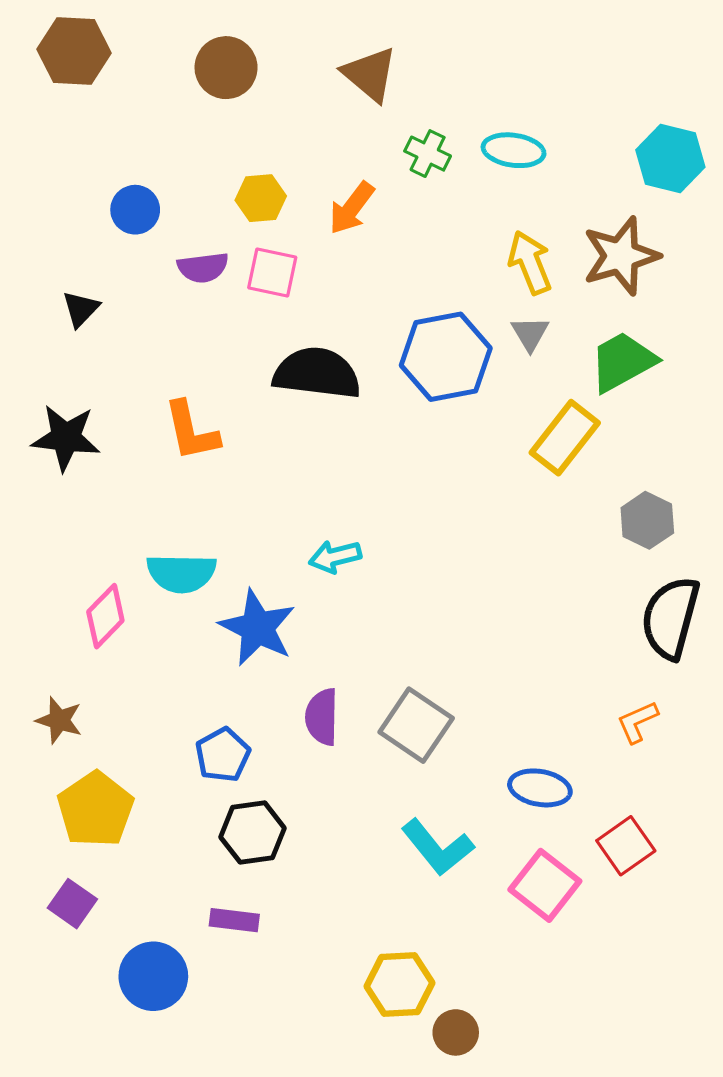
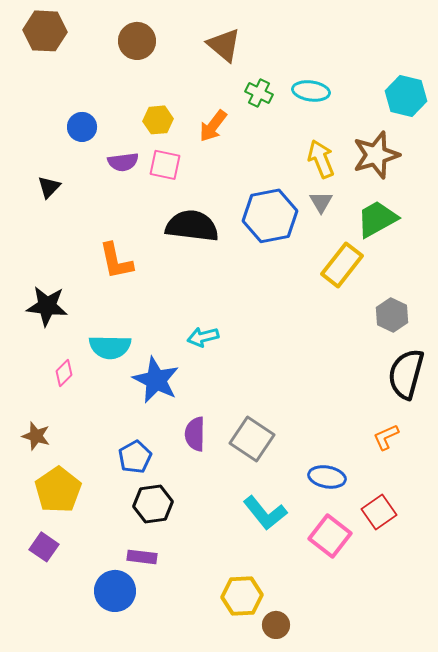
black star: (66, 438) -> (47, 306), moved
pink diamond: (105, 616) -> (64, 373), size x0.7
blue circle: (153, 976) -> (115, 591), moved

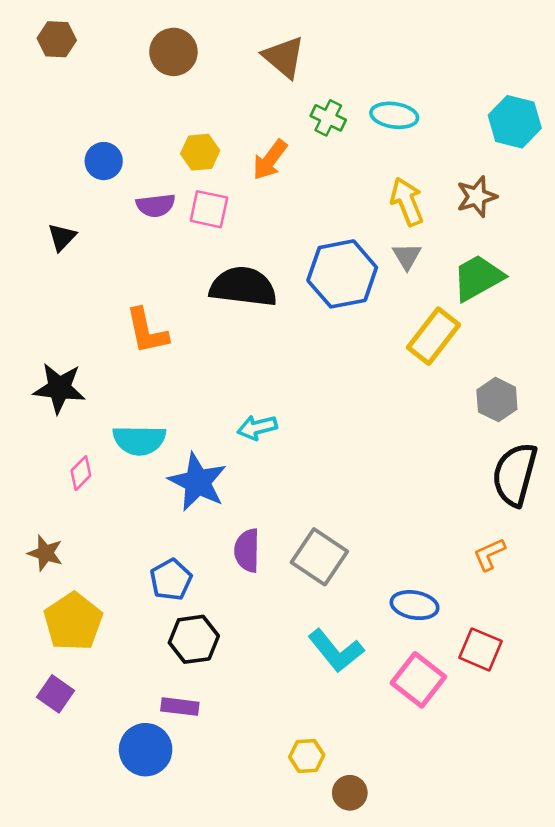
brown hexagon: (45, 31) -> (57, 39), size x0.7
brown star: (376, 155) -> (477, 197), size x0.7
red square: (379, 512) -> (480, 649), turned -32
yellow hexagon: (242, 596) -> (307, 756), size x0.7

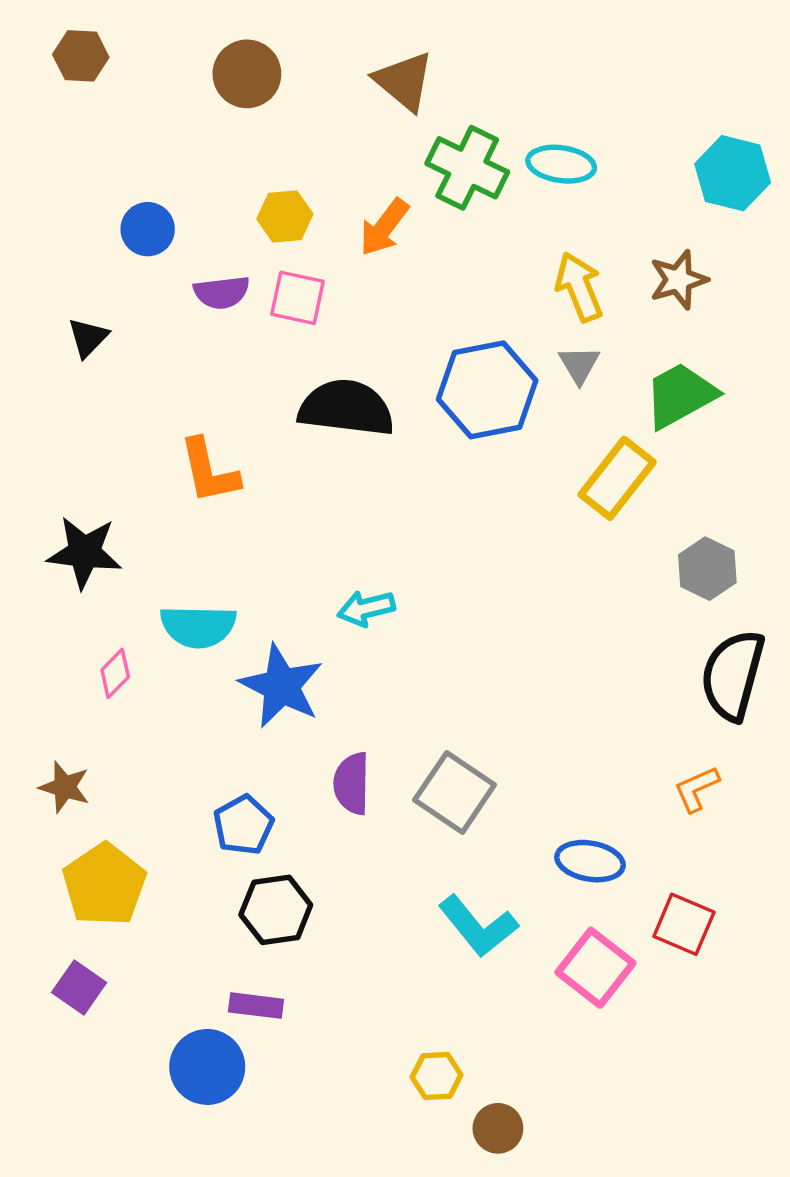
green cross: (328, 118) -> (467, 168), size x1.6

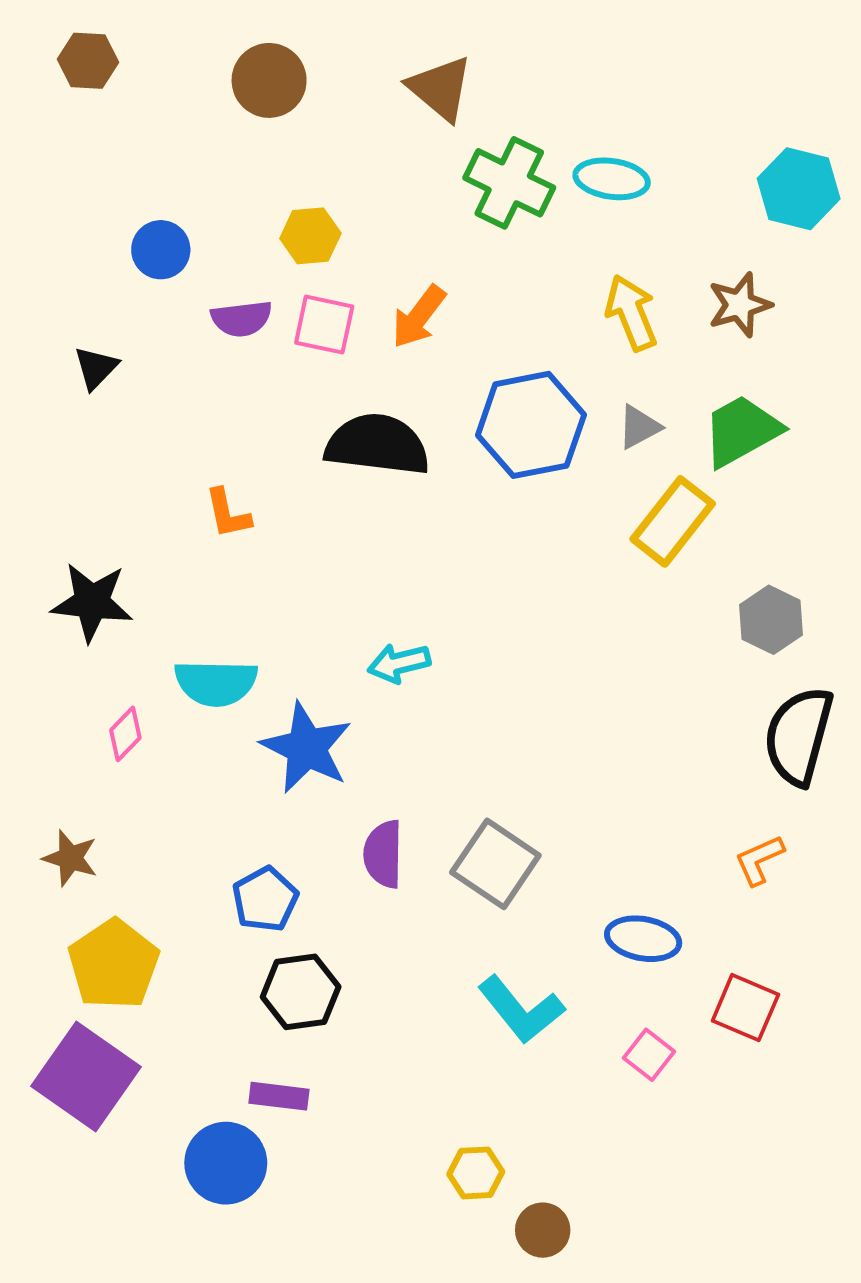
orange arrow: (384, 227) -> (419, 317), moved
gray triangle: (579, 365) -> (639, 427), moved, turned 33
orange L-shape: (209, 471) -> (228, 514), size x0.7
pink square: (595, 968) -> (649, 1055), size x0.6
purple square: (79, 988) -> (86, 1076), size x1.8

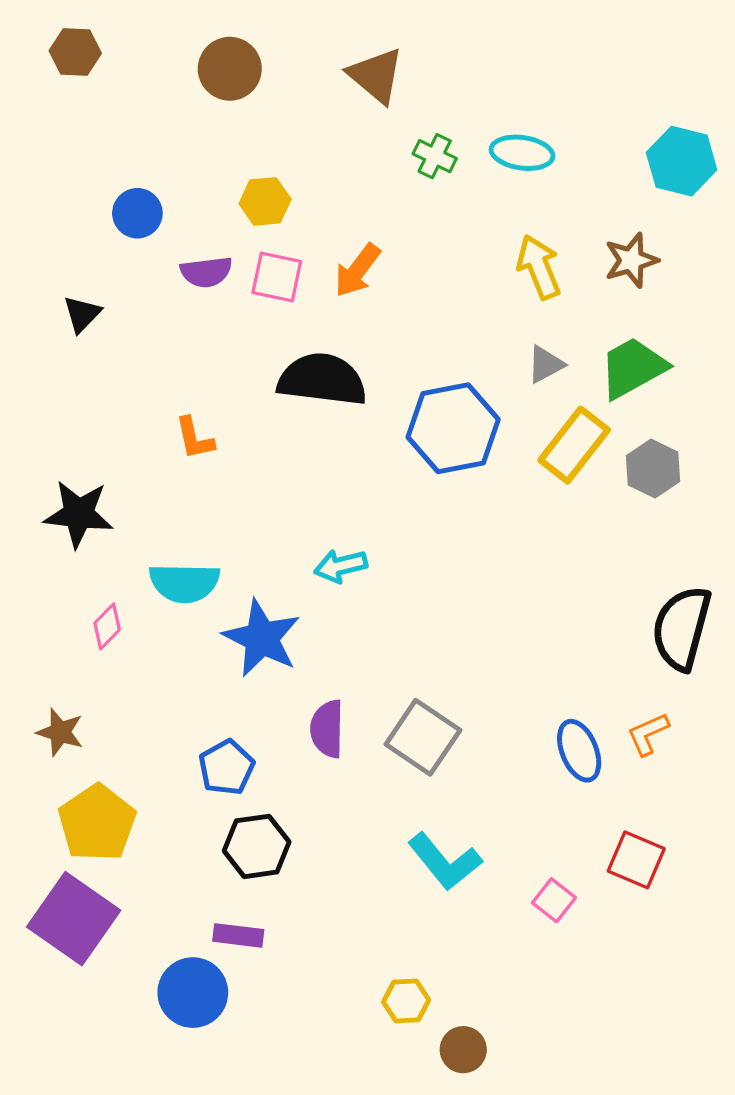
green cross: (509, 183) -> (435, 156), size x0.6
blue hexagon: (531, 425) -> (453, 428), moved
gray hexagon: (771, 620) -> (653, 469), moved
blue ellipse: (643, 939) -> (579, 751), moved, turned 58

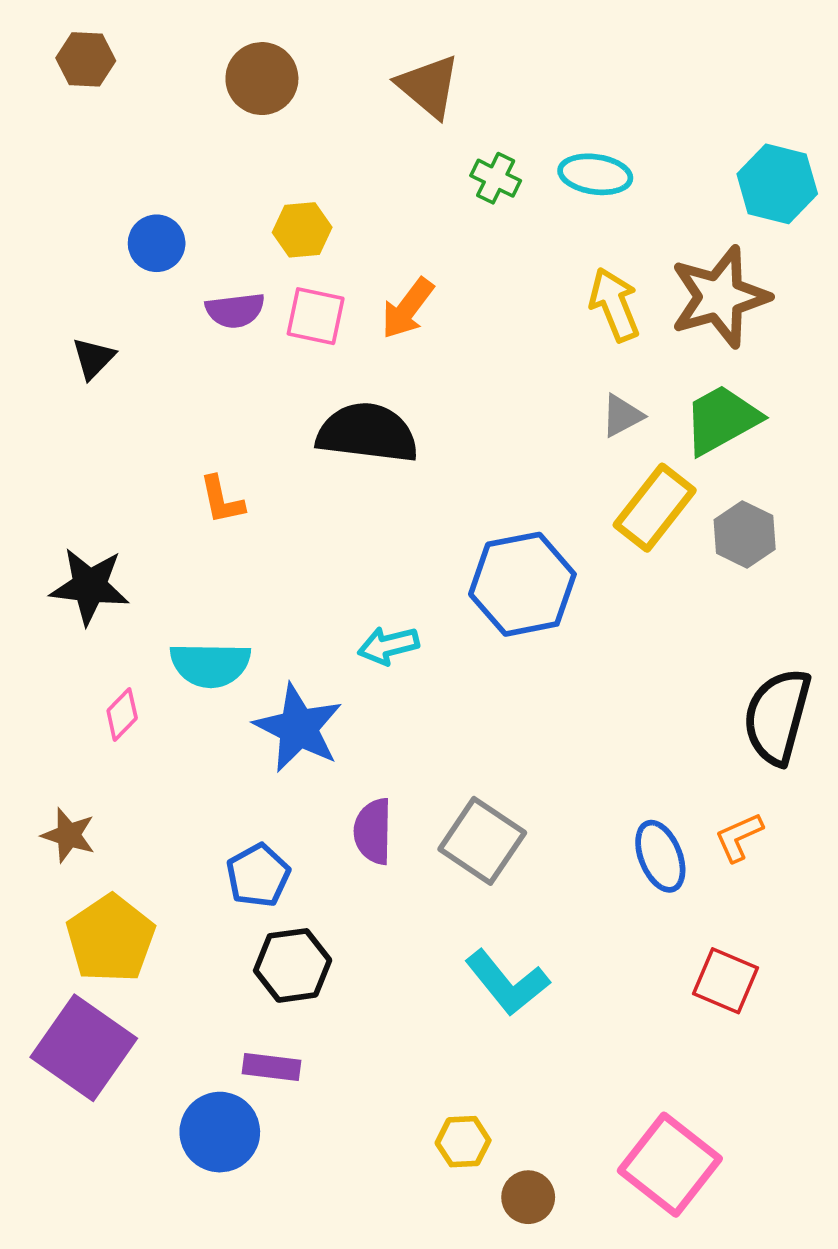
brown star: (631, 260) -> (720, 297), size x1.6
blue hexagon: (453, 428) -> (522, 584), moved
pink square: (554, 900) -> (670, 1165), moved, size x2.0

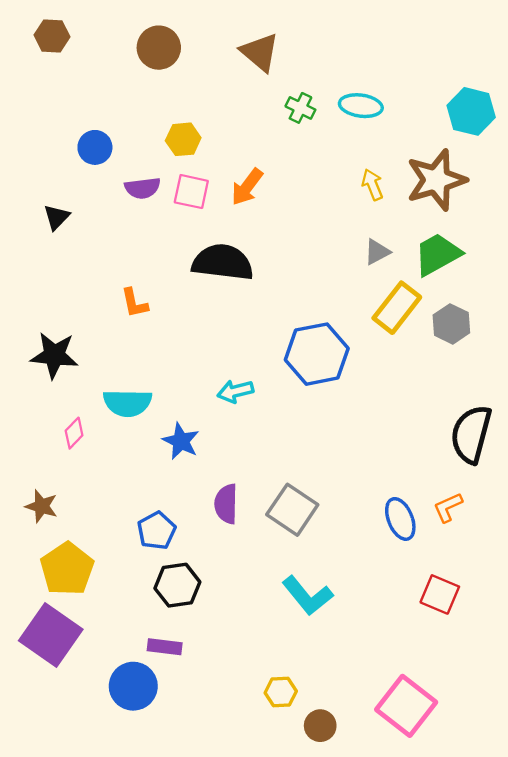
yellow arrow: (614, 305) -> (372, 185), size x0.7
blue star: (298, 728) -> (181, 441), size x0.7

